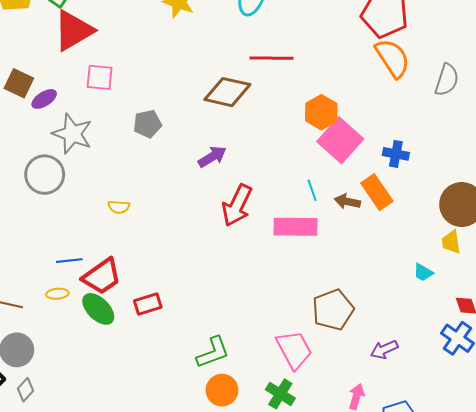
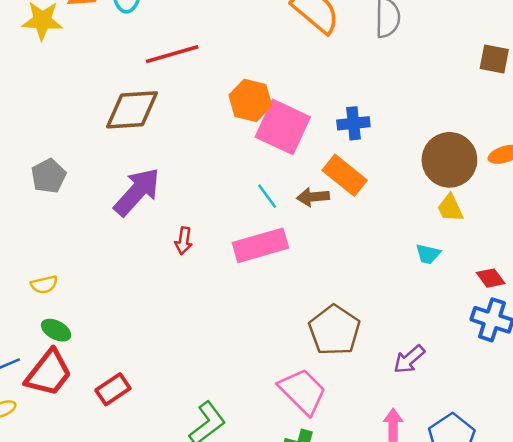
purple arrow: (212, 157) -> (137, 192), size x1.5
red arrow: (237, 205) -> (184, 241), size x0.5
green ellipse: (98, 309) -> (56, 330), moved, size x0.7

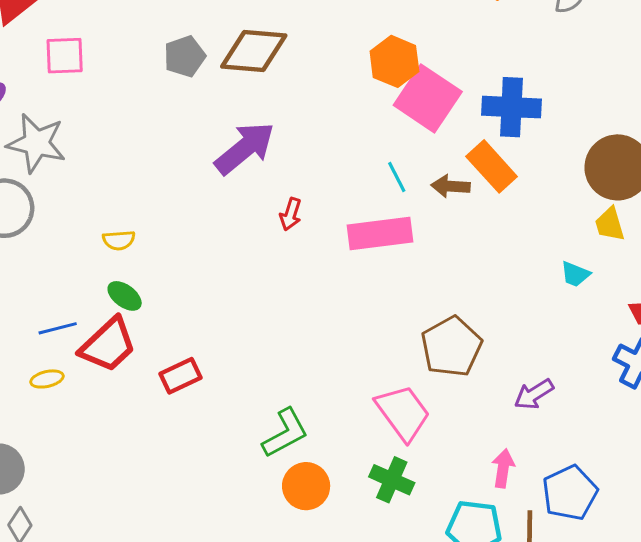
blue cross: (353, 123) -> (511, 107), size x1.5
gray pentagon: (49, 176) -> (185, 56), moved

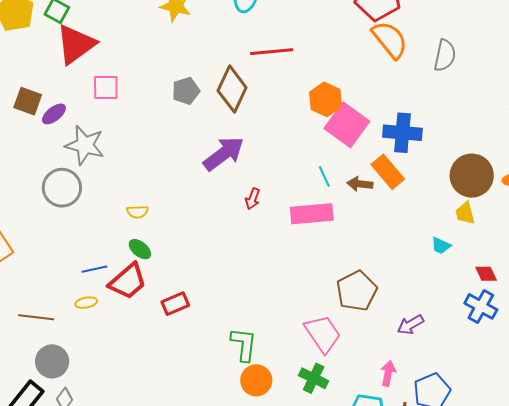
brown diamond: (254, 51) -> (232, 89), turned -72
green L-shape: (285, 433) -> (244, 344), turned -57

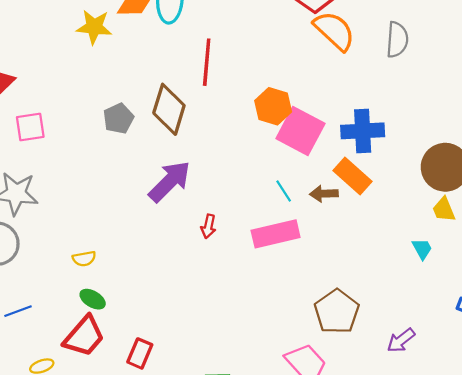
red line: (272, 52) -> (207, 62), turned -72
cyan trapezoid: (441, 246) -> (422, 249), turned -135
blue line: (94, 269) -> (18, 311), moved
red rectangle: (175, 304) -> (140, 353), turned -36

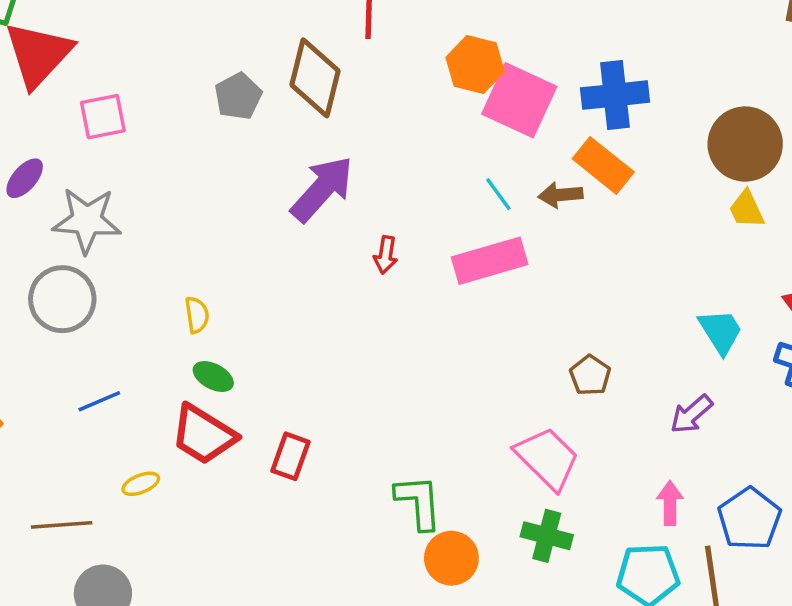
cyan trapezoid: (422, 249) -> (721, 331), moved, size x1.4
yellow semicircle: (84, 259) -> (197, 315), turned -85
brown pentagon: (337, 312) -> (590, 375), size x0.6
red trapezoid: (84, 336) -> (203, 435), turned 84

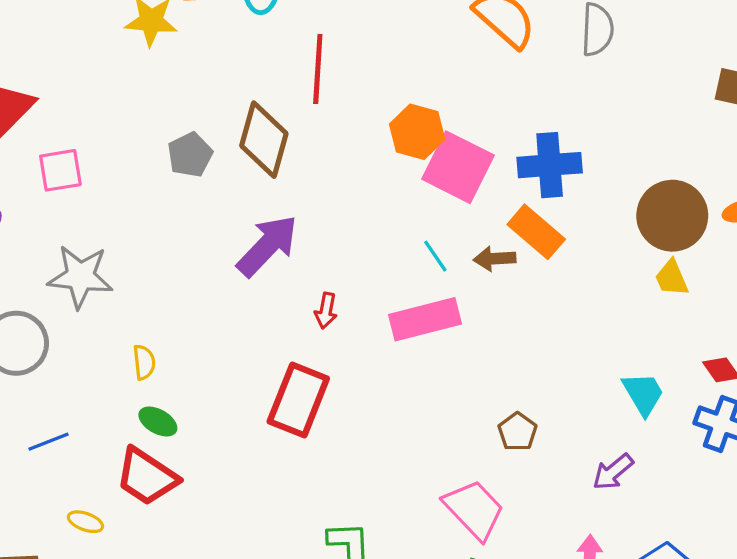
gray star: (87, 220) -> (80, 277), moved
red rectangle: (290, 456) -> (298, 400), moved, size x1.6
yellow ellipse: (141, 484) -> (85, 522), turned 40

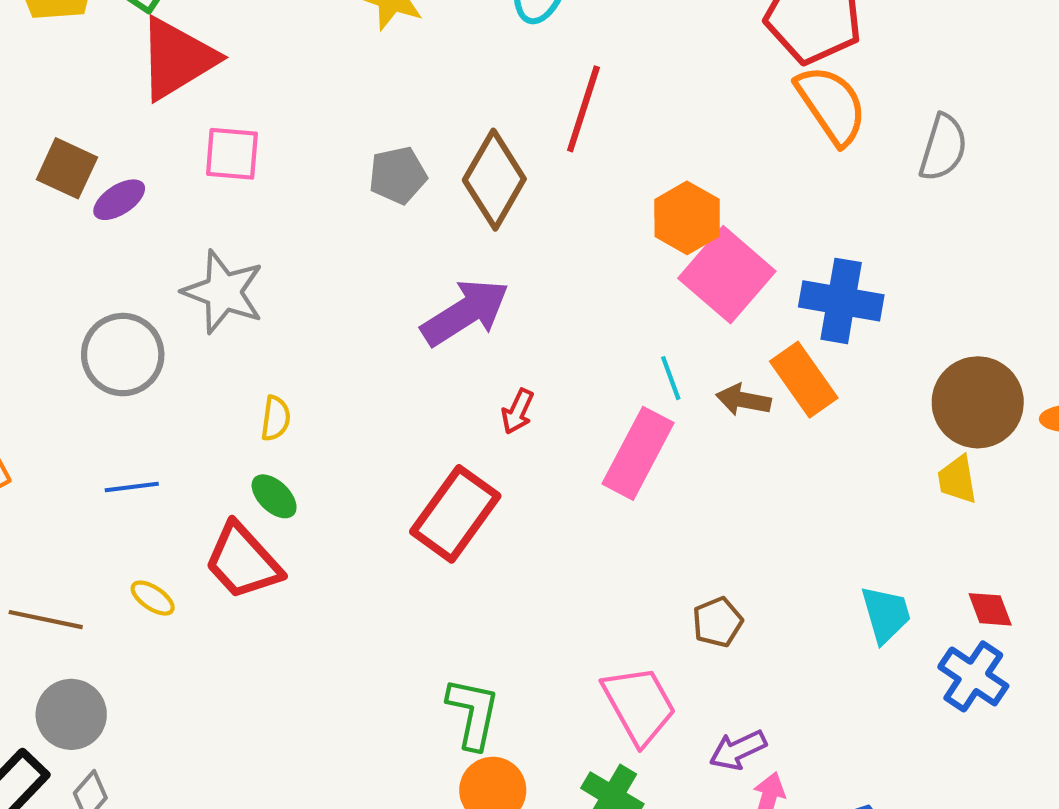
pink rectangle: (425, 319) -> (638, 453), turned -62
purple arrow: (613, 472) -> (738, 750), moved

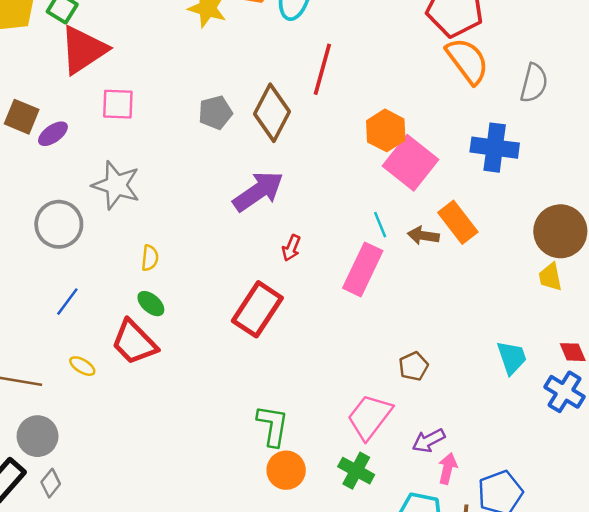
blue cross: (841, 301) -> (495, 148), moved
blue line: (132, 487) -> (67, 302), turned -44
pink trapezoid: (639, 705) -> (370, 417), turned -111

